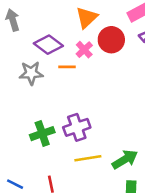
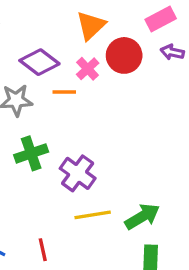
purple cross: (77, 127) -> (78, 173), turned -35
green cross: (42, 134) -> (31, 153), moved

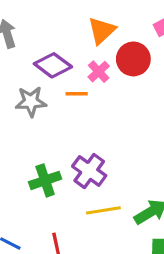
green cross: (31, 153) -> (45, 180), moved

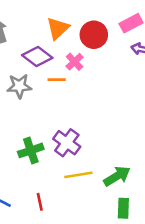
orange triangle: (102, 31) -> (58, 28), moved
red circle: (133, 59) -> (94, 35), moved

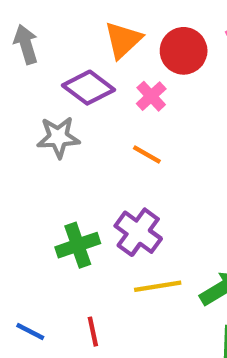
orange line: (57, 80) -> (147, 154), moved, turned 30

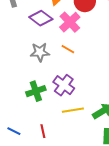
pink cross: (151, 96) -> (70, 22), size x1.5
gray star: (58, 137) -> (40, 52), moved

